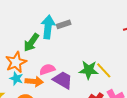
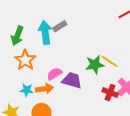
green arrow: (31, 42) -> (17, 36), moved
orange star: (16, 62) -> (25, 60), moved

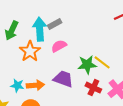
orange star: (25, 60) -> (30, 51), moved
pink semicircle: (54, 74) -> (59, 46), moved
red cross: (110, 92) -> (93, 88), moved

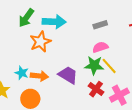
gray rectangle: (55, 24) -> (100, 25), moved
cyan arrow: (40, 29) -> (54, 22), turned 85
pink semicircle: (59, 46) -> (100, 47), moved

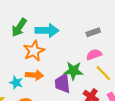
green star: (94, 65) -> (73, 71), moved
purple trapezoid: (68, 75) -> (63, 83), turned -125
orange arrow: (39, 76) -> (34, 75), moved

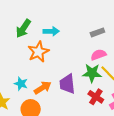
cyan arrow: (47, 30) -> (51, 31), size x0.7
green star: (73, 71) -> (92, 73), moved
orange arrow: (34, 75) -> (43, 88), moved, turned -36

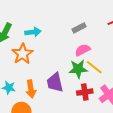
orange arrow: (43, 88) -> (31, 89), turned 120
red cross: (96, 97) -> (85, 92), turned -35

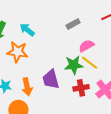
cyan arrow: (33, 32) -> (27, 30), turned -133
pink semicircle: (83, 50) -> (86, 46), moved
orange star: (22, 54) -> (17, 52), turned -30

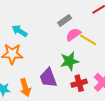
pink semicircle: (86, 46) -> (73, 35), moved
yellow line: (90, 63) -> (88, 40), moved

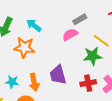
pink semicircle: (73, 35) -> (70, 35), moved
green star: (69, 61) -> (93, 56), moved

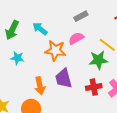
gray rectangle: (80, 19) -> (81, 16), moved
orange star: (24, 48) -> (55, 51), moved
cyan star: (12, 82) -> (17, 58), moved

